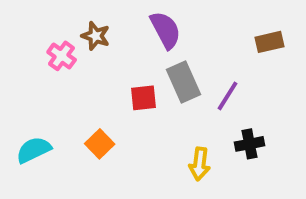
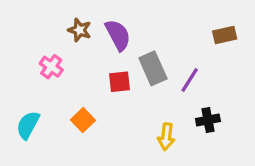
purple semicircle: (166, 30) -> (118, 35), moved
pink cross: (62, 56) -> (51, 67), moved
cyan semicircle: (34, 150) -> (28, 125), turned -36

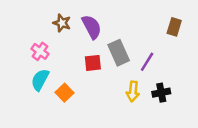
brown rectangle: (225, 35) -> (174, 27), turned -60
cyan semicircle: (28, 125) -> (40, 80), moved
yellow arrow: (166, 137) -> (133, 91), moved

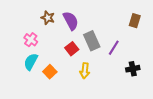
red square: (93, 63) -> (72, 49), turned -32
yellow arrow: (133, 91) -> (85, 71), moved
black cross: (161, 93) -> (133, 69), moved

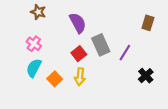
brown star: (48, 18) -> (38, 12), moved
black cross: (133, 69) -> (146, 76), turned -32
yellow arrow: (85, 71) -> (80, 77), moved

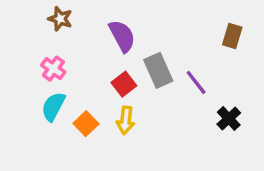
purple line: (125, 53) -> (196, 82), turned -70

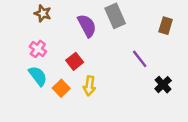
gray rectangle: (158, 70) -> (115, 16), moved
red square: (124, 84) -> (75, 61), moved
cyan semicircle: (53, 107) -> (38, 76), turned 115

